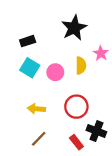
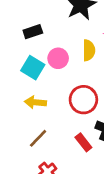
black rectangle: (28, 41) -> (33, 32), moved
cyan square: (30, 68) -> (33, 68), moved

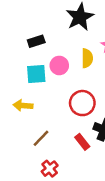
cyan square: (33, 68) -> (36, 74), turned -35
yellow arrow: (35, 102) -> (23, 105), moved

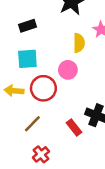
pink circle: (59, 65) -> (68, 70), moved
red circle: (82, 103) -> (43, 88), moved

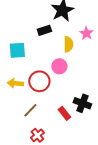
black rectangle: (27, 26) -> (44, 30), moved
cyan square: (27, 59) -> (17, 50), moved

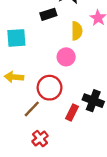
red circle: (39, 81) -> (50, 88), moved
red rectangle: (64, 113) -> (72, 112), turned 64

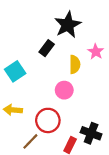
black rectangle: (48, 14) -> (47, 48), turned -35
cyan square: (16, 38) -> (15, 71), turned -30

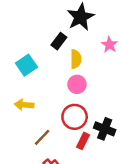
yellow semicircle: (75, 64) -> (76, 59), moved
red circle: (48, 120) -> (75, 117), moved

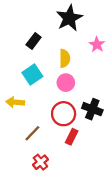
black rectangle: (59, 41) -> (34, 41), moved
cyan square: (26, 65) -> (32, 75), moved
black cross: (105, 129) -> (92, 109), moved

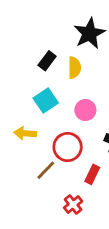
yellow semicircle: (65, 58) -> (74, 68), moved
red circle: (64, 114) -> (68, 147), moved
red cross: (40, 162) -> (73, 204), moved

